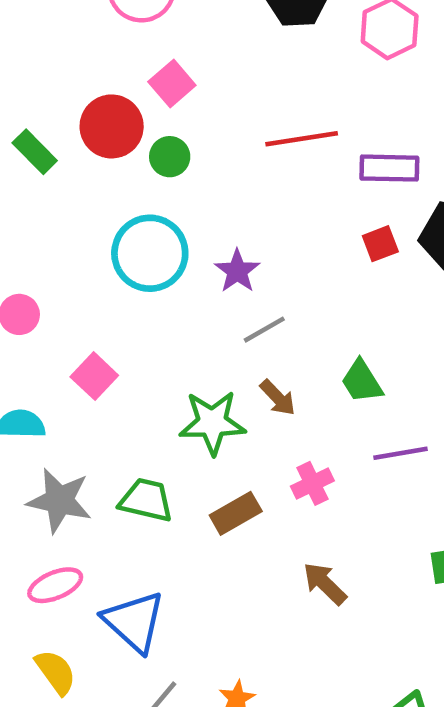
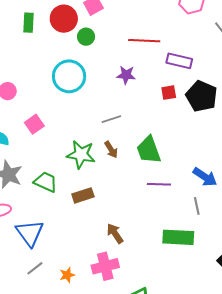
green rectangle: (35, 152) -> (29, 23), turned 36
purple star: (237, 271) -> (126, 75), moved, turned 30
green trapezoid: (362, 381) -> (149, 150), size x1.4
pink cross: (312, 483) -> (105, 266), moved, size x1.5

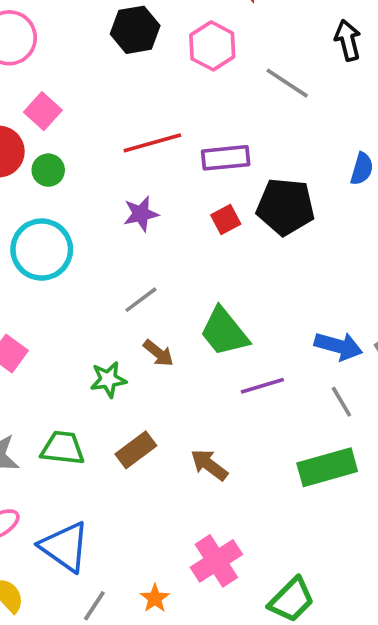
green star: (81, 155) -> (108, 379), size x0.7
brown arrow: (115, 233) -> (209, 465), moved

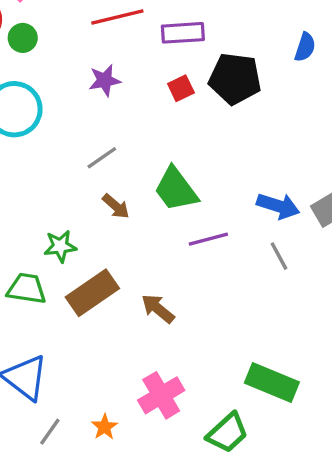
green star: (108, 379) -> (60, 246), moved
brown rectangle: (136, 450) -> (92, 293), size x1.4
green rectangle: (327, 467) -> (272, 382), moved, turned 36

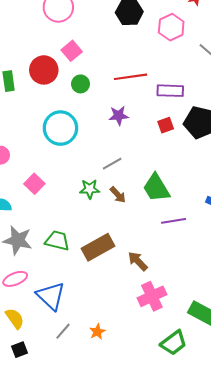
green circle: (23, 38) -> (81, 84), moved
green star: (60, 246) -> (90, 189), moved
pink cross: (161, 395) -> (152, 296), moved

